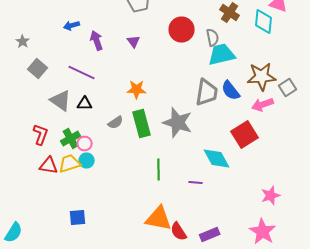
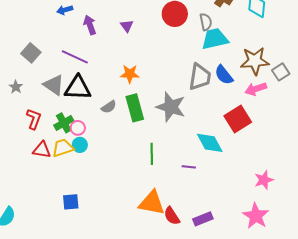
gray star: (23, 42) -> (16, 87), moved
black triangle: (85, 104) -> (78, 88), size x1.8

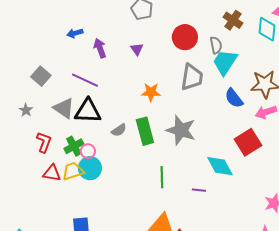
cyan trapezoid: (215, 39) -> (225, 62), turned -44
orange star: (130, 74) -> (151, 92), moved
gray trapezoid: (200, 77) -> (192, 77), moved
cyan circle: (80, 145) -> (90, 168), size x1.5

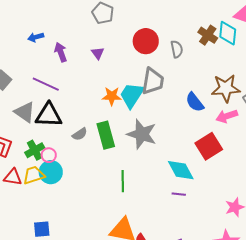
brown cross: (233, 20) -> (208, 35), moved
cyan trapezoid: (225, 62) -> (132, 95), moved
purple line: (199, 190) -> (179, 194), moved

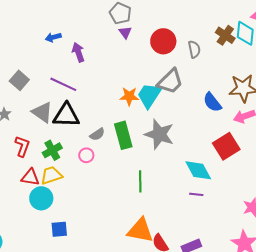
purple triangle: (98, 53) -> (125, 32), moved
gray trapezoid: (153, 81) -> (170, 81), turned 36
pink circle: (49, 155) -> (86, 155), moved
cyan circle: (51, 172) -> (41, 198), moved

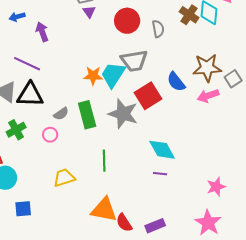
gray trapezoid: (170, 81) -> (134, 61), turned 36
red square: (226, 146) -> (148, 96), moved
yellow trapezoid: (51, 175) -> (64, 178), moved

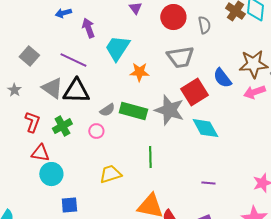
cyan trapezoid: (113, 75) -> (117, 48), moved
green rectangle: (87, 115) -> (133, 111), turned -60
cyan diamond: (162, 150) -> (205, 128), moved
purple line: (160, 174) -> (208, 183), moved

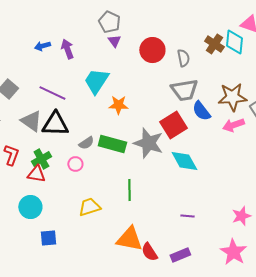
purple arrow: (88, 28) -> (67, 49), moved
gray trapezoid: (180, 57) -> (184, 90), moved
red triangle: (40, 153) -> (36, 174), moved

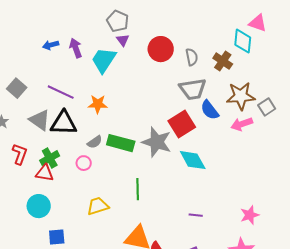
brown cross: (214, 44) -> (223, 61), moved
cyan trapezoid: (96, 81) -> (104, 60), moved
orange star: (118, 105) -> (98, 104), moved

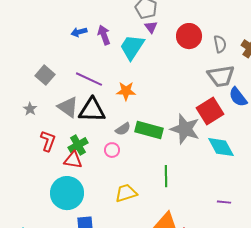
cyan circle: (39, 206) -> (67, 193), size x1.4

